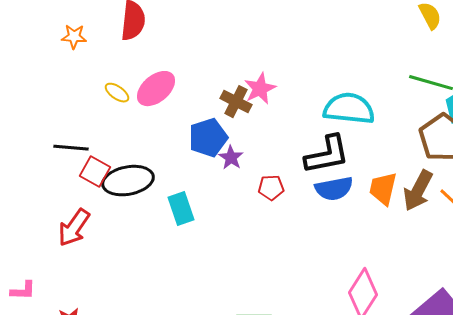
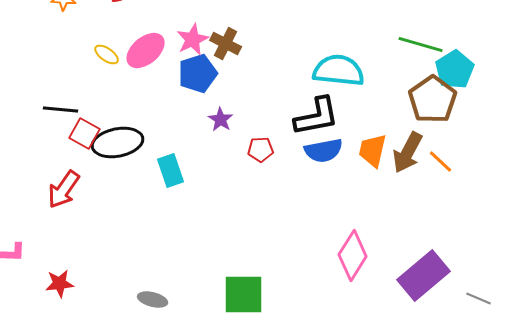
pink star: (260, 89) -> (193, 40), moved
brown cross: (236, 102) -> (226, 44), moved
blue pentagon: (208, 138) -> (198, 74), moved

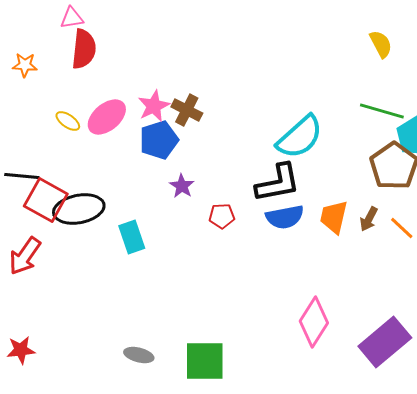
cyan semicircle: (339, 70) -> (300, 137), turned 132
red square: (85, 134) -> (46, 200), size x1.4
brown arrow: (408, 152) -> (369, 219), size x0.6
gray ellipse: (153, 300) -> (139, 355), moved

